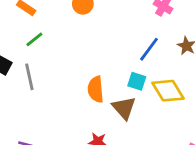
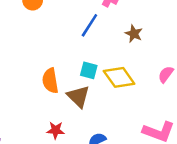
blue line: (149, 49) -> (89, 25), moved

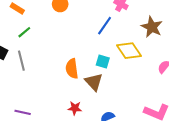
brown star: (134, 34) -> (152, 27), moved, size x1.5
yellow diamond: (119, 77) -> (129, 51), moved

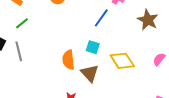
yellow diamond: (129, 51) -> (122, 61), moved
cyan square: (103, 61) -> (93, 47), moved

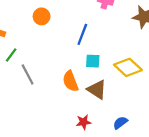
blue line: (101, 18) -> (82, 34), moved
gray line: (19, 51) -> (28, 74), moved

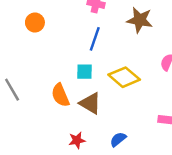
orange circle: (42, 16) -> (35, 22), moved
blue line: (82, 34) -> (95, 39), moved

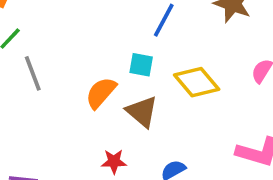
orange semicircle: (60, 95) -> (101, 93), turned 55

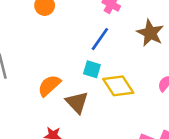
cyan square: (141, 65) -> (92, 69), moved

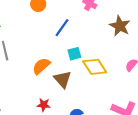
blue line: (100, 39) -> (62, 28), moved
cyan square: (92, 69) -> (74, 54), turned -32

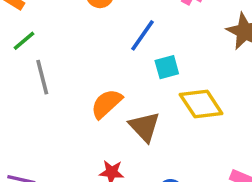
cyan square: (74, 54) -> (167, 67), moved

